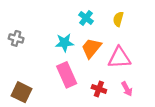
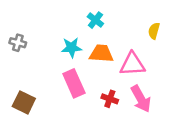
yellow semicircle: (118, 19) -> (154, 31), moved
orange trapezoid: (91, 48) -> (101, 53), turned 55
pink arrow: (127, 89) -> (141, 99), size x1.6

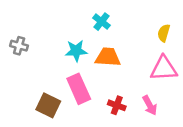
pink triangle: (132, 64) -> (164, 69), moved
pink arrow: (141, 99) -> (150, 105), size x0.7
brown square: (24, 102) -> (48, 105), moved

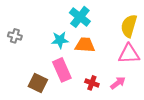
cyan cross: (102, 22) -> (80, 17), size x1.5
yellow semicircle: (164, 33) -> (129, 26), size x1.6
pink arrow: (150, 105) -> (118, 83), turned -98

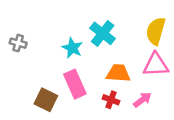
cyan cross: (80, 17) -> (103, 33), moved
cyan star: (60, 40) -> (72, 48), turned 30
orange trapezoid: (85, 45) -> (118, 73), moved

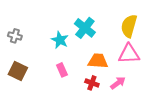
pink rectangle: (75, 84) -> (62, 70), size x0.6
brown square: (46, 100) -> (18, 71), moved

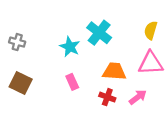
yellow semicircle: (129, 26) -> (151, 30), size x0.7

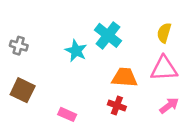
pink rectangle: (72, 82) -> (67, 114), moved, turned -42
pink arrow: (138, 97) -> (169, 106), moved

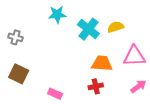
yellow semicircle: (164, 33) -> (116, 27), moved, turned 56
cyan star: (76, 51) -> (57, 14), moved, turned -30
red cross: (117, 106) -> (96, 86), turned -32

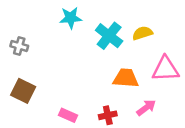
red cross: (96, 86) -> (108, 115), moved
pink arrow: (138, 86) -> (146, 108), moved

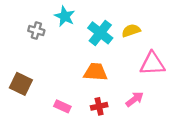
cyan star: (71, 18) -> (65, 16), turned 30
gray cross: (19, 46) -> (36, 31), moved
orange trapezoid: (126, 78) -> (96, 72), moved

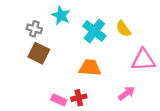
yellow semicircle: (131, 31) -> (123, 29), turned -108
brown square: (21, 84) -> (39, 53), moved
red cross: (99, 106) -> (79, 98), moved

